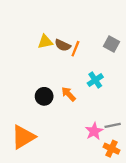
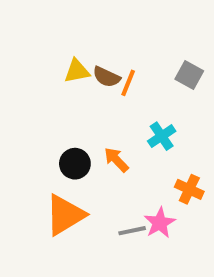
gray line: (113, 125) -> (132, 231), moved
orange triangle: (23, 137) -> (65, 215), moved
orange cross: (111, 149) -> (189, 189), moved

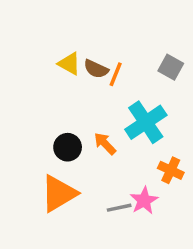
yellow triangle: (77, 71) -> (69, 64), turned 40
cyan cross: (162, 136) -> (146, 122), size x1.6

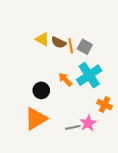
gray square: (171, 67) -> (85, 47), moved
orange line: (116, 74) -> (71, 46), turned -32
orange arrow: (105, 144) -> (65, 80), moved

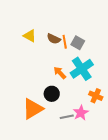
yellow triangle: (42, 39) -> (30, 36), moved
black circle: (41, 90) -> (52, 94), moved

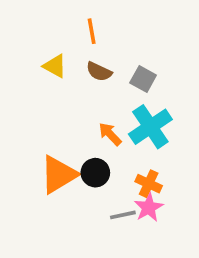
orange line: (65, 42) -> (92, 31), moved
orange cross: (96, 96) -> (149, 184), moved
orange triangle: (33, 109) -> (59, 174), moved

